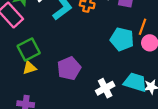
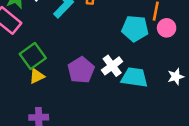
cyan trapezoid: (135, 82) -> (134, 77), moved
white cross: (105, 88) -> (112, 66), moved

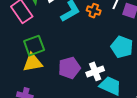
yellow triangle: (37, 76) -> (33, 63), size x1.5

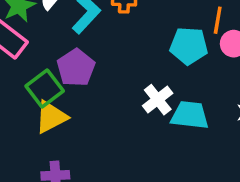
purple pentagon: (69, 68) -> (76, 68), moved

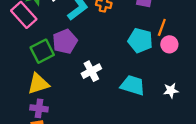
white cross: (158, 100) -> (91, 71), moved
yellow triangle: (51, 117) -> (38, 84), moved

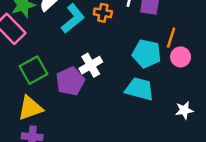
purple pentagon: (65, 41) -> (70, 81), moved
white cross: (91, 71) -> (91, 65), moved
cyan trapezoid: (133, 85) -> (139, 89), moved

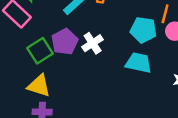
purple pentagon: (70, 81) -> (65, 42), moved
yellow triangle: (30, 108) -> (39, 86), turned 40

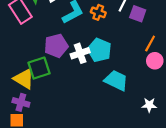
cyan pentagon: (143, 30) -> (99, 50), moved
green square: (40, 51) -> (39, 68), moved

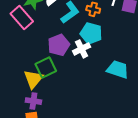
cyan pentagon: (99, 50) -> (91, 33), moved
yellow triangle: (24, 79) -> (33, 79), turned 45

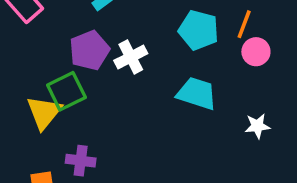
cyan pentagon: (91, 33) -> (199, 30), moved
purple cross: (33, 101) -> (81, 161), moved

